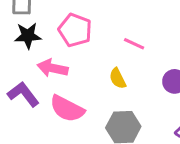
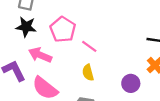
pink line: (134, 44) -> (89, 46), moved

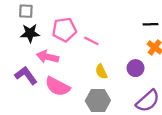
pink pentagon: (63, 29) -> (64, 30), turned -30
yellow semicircle: (88, 73) -> (101, 72), moved

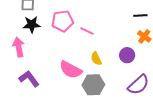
pink arrow: (48, 57) -> (19, 47), moved, turned 66
purple L-shape: (26, 75) -> (29, 79), moved
pink semicircle: (57, 86) -> (71, 70), moved

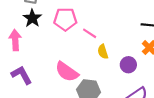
black star: (32, 24) -> (32, 18), turned 30
yellow semicircle: (96, 59) -> (103, 52), moved

